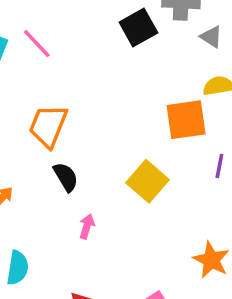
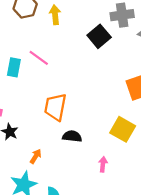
black semicircle: (66, 177) -> (72, 136), turned -42
pink arrow: (87, 226) -> (103, 164), moved

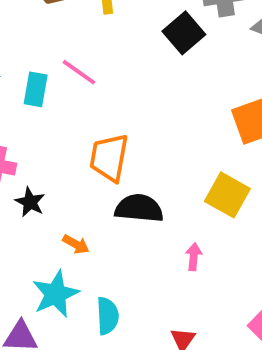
black semicircle: (72, 136) -> (139, 208), size x1.4
orange arrow: (36, 156) -> (76, 244), turned 88

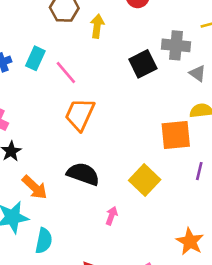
cyan rectangle: (36, 89) -> (35, 58), moved
orange trapezoid: (109, 158) -> (80, 114), moved
orange arrow: (76, 244) -> (35, 187), size x1.5

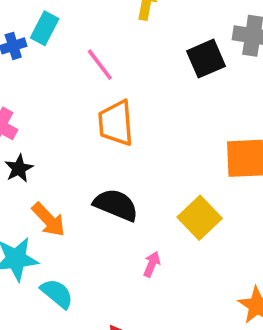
cyan rectangle: (35, 58) -> (45, 28), moved
orange trapezoid: (80, 114) -> (116, 123), turned -32
cyan semicircle: (44, 241) -> (57, 293), turned -65

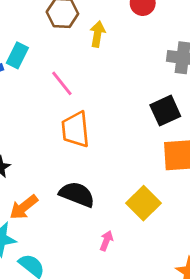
black square: (206, 59) -> (165, 111), moved
orange arrow: (49, 220) -> (24, 207), turned 96

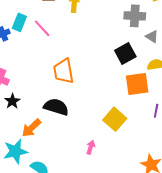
pink line: (62, 83) -> (42, 28), moved
black semicircle: (77, 194) -> (56, 107), moved

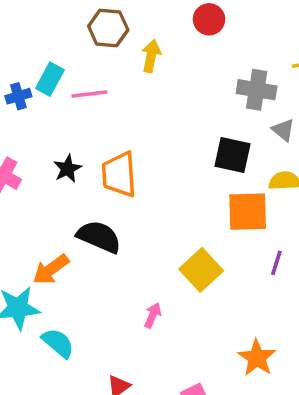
pink line: (42, 28) -> (89, 94), turned -60
black square: (125, 54) -> (232, 155), turned 35
black star: (12, 101) -> (67, 169), moved

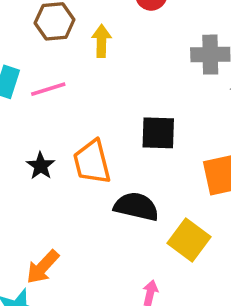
black square: (232, 155) -> (158, 133), moved
black semicircle: (99, 237) -> (136, 207), moved

